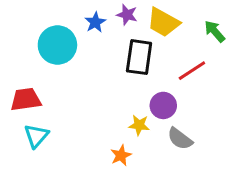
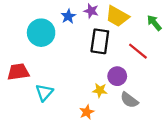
red line: (192, 71) -> (138, 51), turned 72
cyan triangle: (36, 136) -> (44, 92), moved

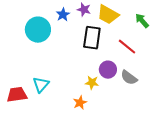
red trapezoid: (18, 72) -> (17, 95), moved
gray semicircle: (129, 100) -> (129, 78), moved

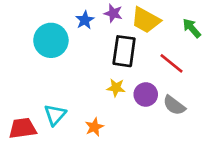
yellow star: (92, 83) -> (116, 88), moved
orange star: (80, 103) -> (94, 127), moved

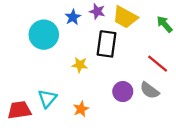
red line: (171, 63) -> (158, 64), moved
yellow star: (116, 88) -> (80, 65), moved
purple circle: (146, 94) -> (123, 92), moved

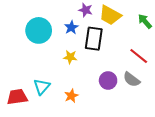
blue star: (73, 17) -> (71, 27), moved

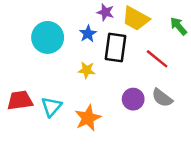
red line: (139, 56) -> (157, 59), moved
orange star: (71, 96) -> (88, 118), size x1.5
red trapezoid: (17, 97) -> (20, 100), moved

